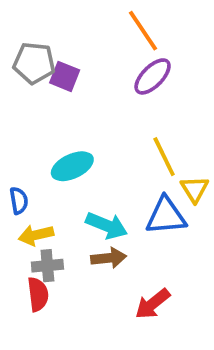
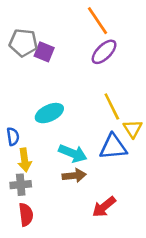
yellow arrow: (36, 235) -> (25, 160), turned -85
gray cross: (47, 266) -> (21, 185), moved
red semicircle: (38, 294) -> (26, 215), moved

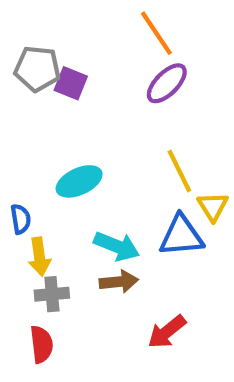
gray cross: (21, 185) -> (52, 294), moved

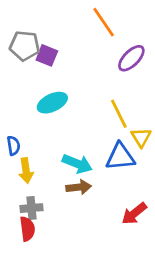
purple ellipse: (167, 83) -> (131, 58), moved
cyan ellipse: (79, 181) -> (52, 103), moved
gray cross: (52, 294) -> (32, 208), moved
red arrow: (167, 332) -> (134, 214), moved

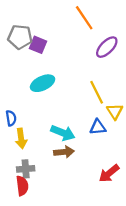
blue triangle: (120, 157) -> (98, 127), size x0.7

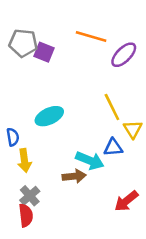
orange line: (84, 18) -> (91, 36), moved, turned -40
cyan ellipse: (43, 83) -> (49, 116), moved
cyan arrow: (63, 133) -> (90, 161), moved
gray cross: (26, 169) -> (30, 196), turned -36

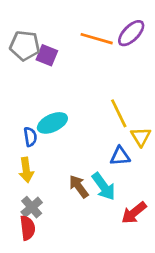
purple ellipse: (124, 55) -> (131, 33), moved
blue semicircle: (13, 137) -> (30, 137), moved
cyan arrow: (90, 161) -> (104, 186), moved, turned 32
brown arrow: (74, 176) -> (79, 186), turned -120

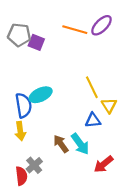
blue semicircle: (30, 137) -> (24, 105), size x1.6
gray cross: (32, 207) -> (34, 165), moved

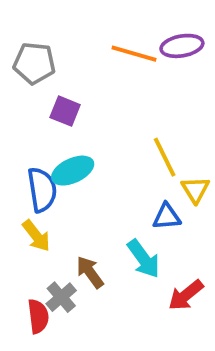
purple ellipse: (101, 25) -> (182, 46), turned 35
purple square: (36, 42) -> (65, 111), moved
yellow arrow: (20, 131) -> (36, 236), turned -30
brown arrow: (61, 144) -> (90, 272), moved

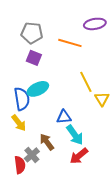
orange line: (134, 54) -> (70, 43), moved
gray pentagon: (34, 63) -> (32, 33), moved
blue triangle: (167, 217) -> (64, 117), moved
red arrow: (186, 295) -> (79, 156), moved

